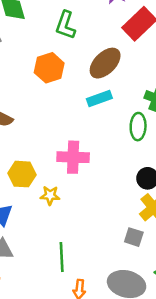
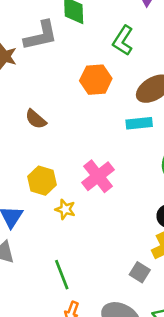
pink cross: (73, 157) -> (98, 176), turned 36
green line: (62, 257) -> (62, 275), turned -32

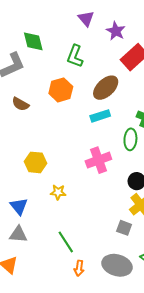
brown semicircle: (36, 119) -> (20, 104), moved
pink cross: (98, 176) -> (98, 160), moved, turned 30
yellow hexagon: (42, 181) -> (36, 162), moved

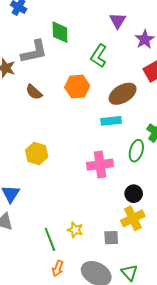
yellow star: (58, 192) -> (75, 230), moved
gray square: (124, 228) -> (111, 238), turned -35

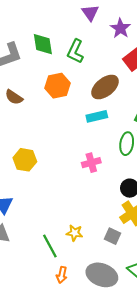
green diamond: (60, 32) -> (43, 44), moved
pink cross: (100, 165) -> (91, 163), size x0.7
gray square: (111, 238) -> (112, 236), turned 35

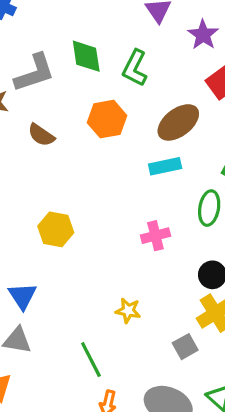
yellow star: (75, 233) -> (128, 311), moved
gray square: (112, 236) -> (185, 347), turned 35

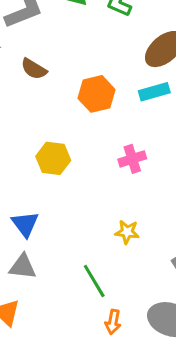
orange hexagon: (107, 119) -> (97, 94), moved
pink cross: (155, 236) -> (132, 159), moved

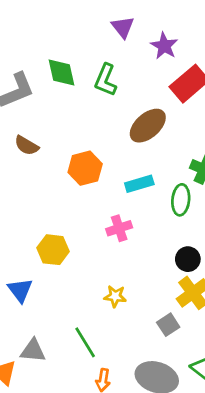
cyan rectangle: (154, 92) -> (139, 184), moved
yellow hexagon: (53, 158) -> (53, 250), moved
gray triangle: (23, 267) -> (33, 351), moved

